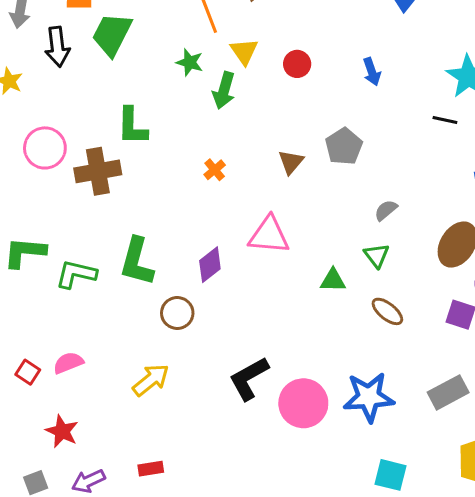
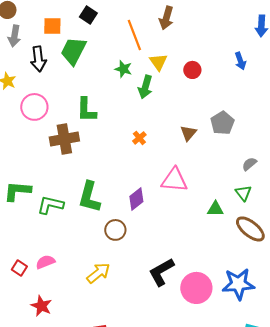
blue arrow: (372, 72) -> (240, 61), moved
pink circle: (45, 148) -> (34, 107), moved
brown ellipse: (387, 311) -> (250, 229), size x1.4

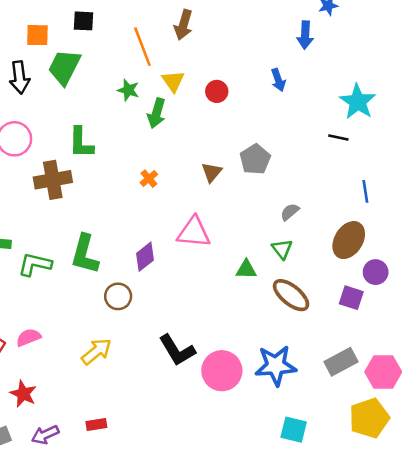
black square: (88, 15) -> (84, 21), turned -30
black L-shape: (161, 272) -> (177, 350), turned -92

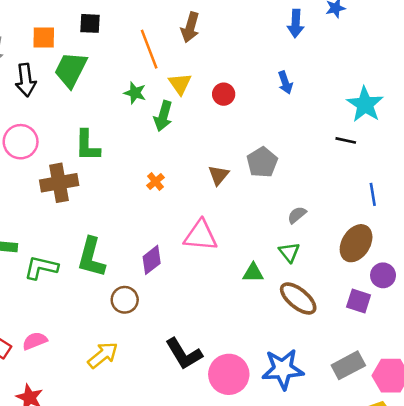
blue arrow: (305, 35) -> (296, 23), moved

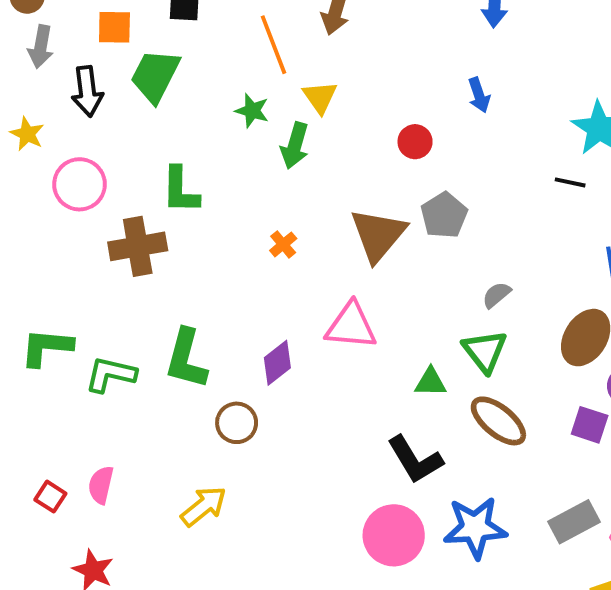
red circle: (224, 94) -> (415, 142), moved
brown triangle: (218, 175) -> (378, 235), size x1.8
green triangle: (289, 252) -> (485, 351), size x1.4
pink semicircle: (35, 341) -> (101, 485), turned -55
black L-shape: (184, 354) -> (415, 460), moved

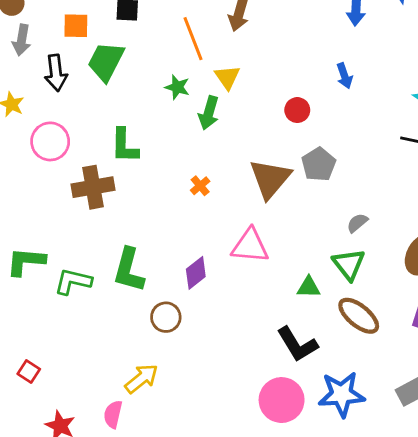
pink semicircle: (101, 485) -> (113, 414), moved

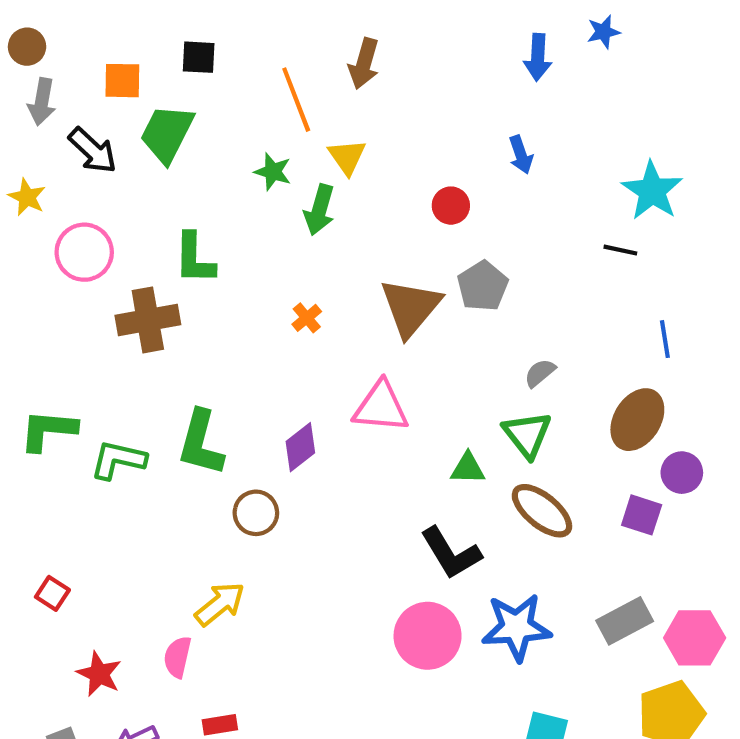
black arrow: (56, 73) -> (93, 150), turned -40

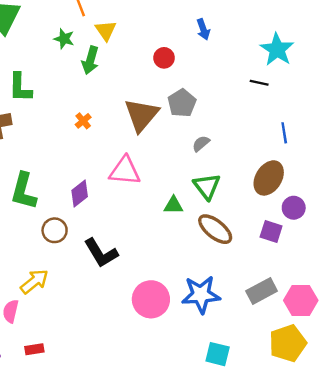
gray semicircle: (540, 373) -> (201, 143), moved
black L-shape: (451, 553) -> (101, 253), moved

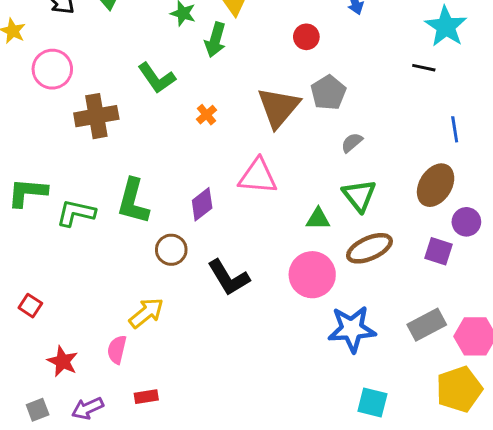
green L-shape: (20, 88) -> (157, 78), moved, turned -36
brown ellipse: (215, 229) -> (369, 248), turned -63
pink circle: (151, 299) -> (312, 275), moved

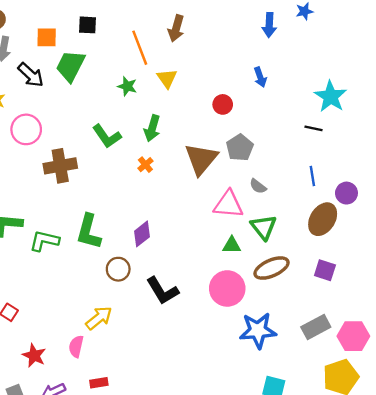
green arrow: (215, 40) -> (152, 128), moved
blue line: (455, 129) -> (312, 176), moved
gray semicircle: (352, 143) -> (258, 186), turned -102
pink triangle: (258, 176) -> (228, 204), moved
purple circle: (466, 222) -> (346, 193), moved

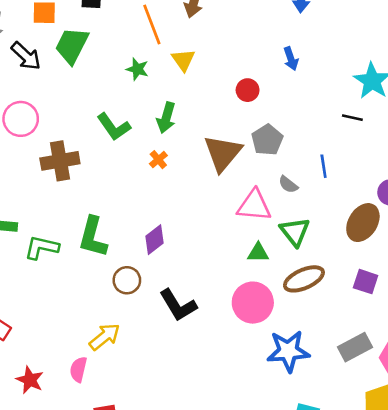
blue line: (312, 176) -> (324, 166), moved

